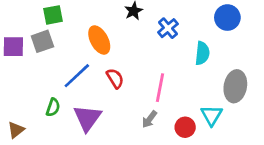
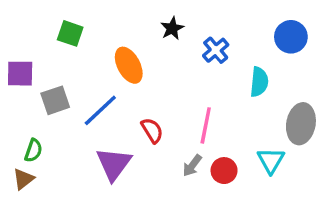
green square: (53, 15) -> (70, 33), turned 30
gray square: (42, 41) -> (55, 100), moved
red semicircle: (115, 78) -> (152, 130), moved
green semicircle: (53, 107) -> (33, 150), moved
red circle: (185, 127) -> (224, 171), moved

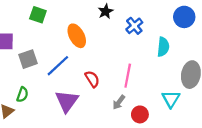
green semicircle: (33, 150) -> (22, 95), moved
red circle: (224, 171) -> (140, 114), moved

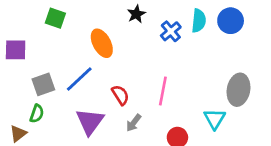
cyan semicircle: (163, 47) -> (199, 21), moved
gray square: (28, 59) -> (43, 84), moved
gray arrow: (119, 102) -> (134, 123), moved

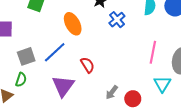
blue cross: (171, 31) -> (117, 20), moved
pink line: (163, 91) -> (153, 52), moved
gray arrow: (134, 123) -> (112, 92), moved

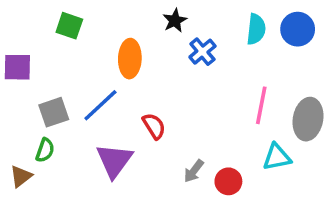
orange ellipse: (73, 24) -> (130, 59), turned 30
cyan triangle: (162, 84) -> (277, 157), turned 48

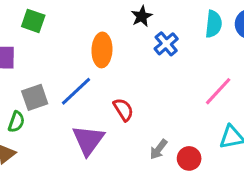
green square: (69, 26) -> (33, 21), moved
pink line: (261, 105) -> (218, 91), turned 32
green semicircle: (45, 150) -> (16, 122), moved

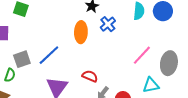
orange ellipse: (102, 50) -> (81, 32), moved
red semicircle: (123, 110) -> (90, 76), moved, turned -35

